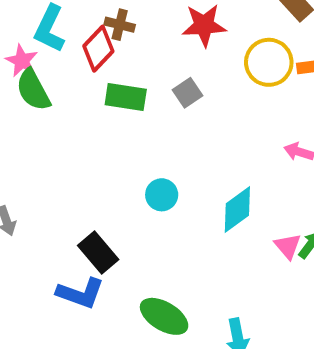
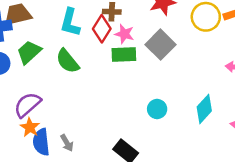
pink star: (22, 61) -> (124, 34), moved
gray square: (188, 93) -> (161, 45), size x1.6

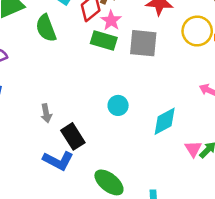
gray square: (161, 45) -> (143, 43), turned 32
gray arrow: (67, 143) -> (46, 113), moved

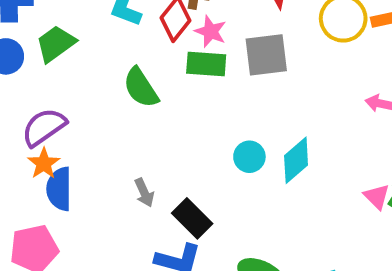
green semicircle: (46, 28) -> (141, 88), moved
cyan diamond: (165, 121) -> (296, 160), moved

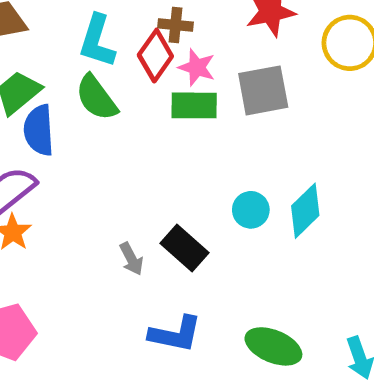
green semicircle: (141, 88) -> (96, 98), moved
blue semicircle: (59, 189) -> (39, 130), moved
black rectangle: (192, 218) -> (184, 248), moved

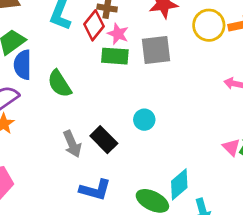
green semicircle: (96, 98) -> (60, 84), moved
cyan diamond: (305, 211) -> (179, 184), moved
gray arrow: (131, 259) -> (72, 144), size x1.4

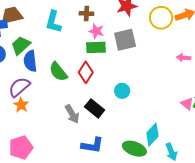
red diamond: (94, 25) -> (86, 72), moved

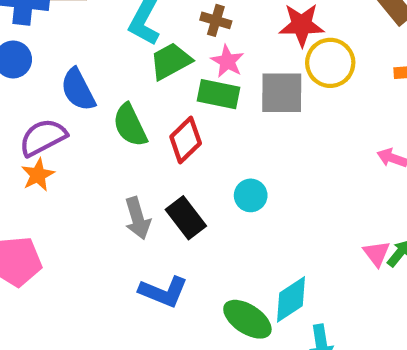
yellow circle: (161, 18) -> (330, 63), moved
green trapezoid: (21, 45) -> (171, 61), moved
blue semicircle: (30, 61) -> (78, 90), turned -35

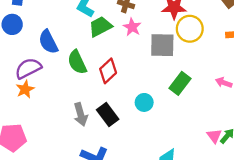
green rectangle: (219, 94) -> (180, 83), moved, turned -65

